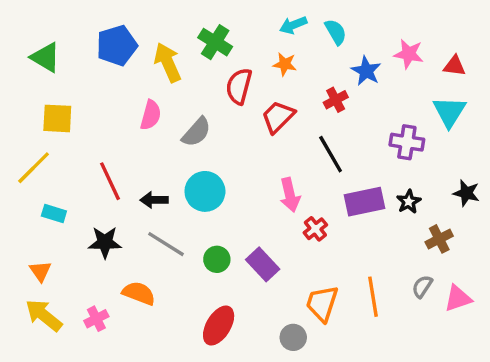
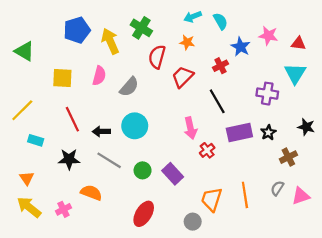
green triangle: (45, 57) -> (24, 51), moved
yellow square: (57, 118) -> (62, 78), moved

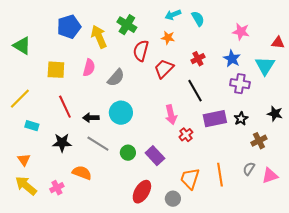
red triangle: (298, 43) -> (278, 43), moved
blue star: (241, 47) -> (232, 59), moved
red ellipse: (144, 214) -> (142, 192), moved

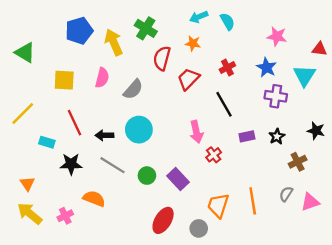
purple rectangle: (215, 119) -> (247, 136), size x0.6
cyan rectangle: (32, 126) -> (47, 142), moved

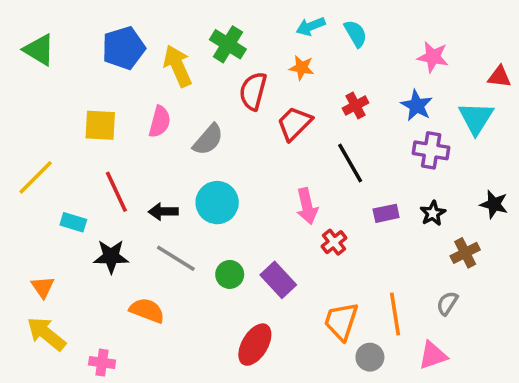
green triangle: (25, 53) -> (39, 50), moved
pink triangle: (310, 202) -> (433, 355), moved
pink cross: (65, 216) -> (102, 363), moved, turned 35
gray circle: (199, 228) -> (370, 357), moved

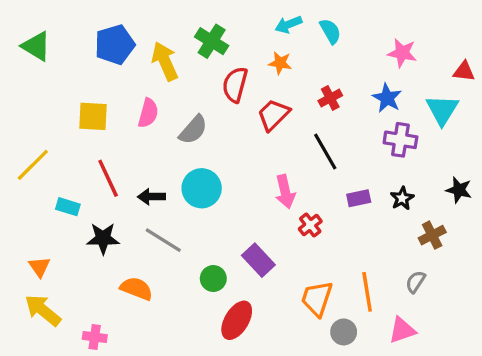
green circle: (230, 274) -> (213, 278), moved

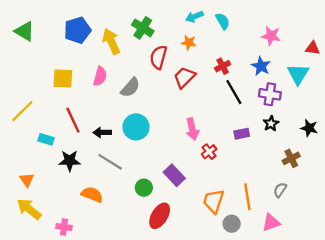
black line: (325, 151) -> (234, 92), moved
black star: (402, 198) -> (271, 124), moved

